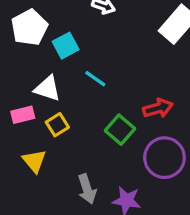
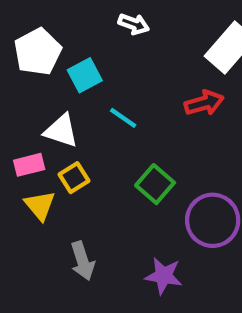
red arrow: (158, 108) -> (204, 103), moved
yellow triangle: (34, 161) -> (40, 205), moved
gray arrow: (87, 189) -> (83, 261), moved

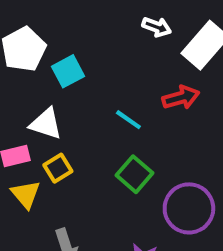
white arrow: (134, 24) -> (157, 27), moved
cyan line: (123, 118) -> (128, 120), moved

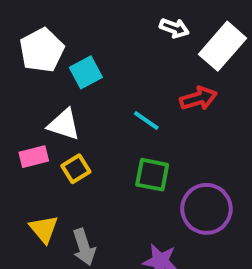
green square: (135, 174) -> (152, 175), turned -30
yellow triangle: (26, 194) -> (44, 229), moved

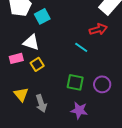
cyan line: (146, 121) -> (81, 47), moved
green square: (152, 175) -> (75, 82), moved
purple circle: (206, 209) -> (102, 84), size x0.7

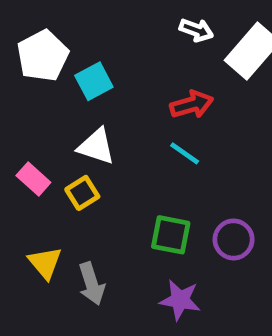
red arrow: (98, 29) -> (192, 105), moved
white triangle: (31, 42) -> (96, 146), moved
pink rectangle: (16, 58) -> (33, 179), turned 56

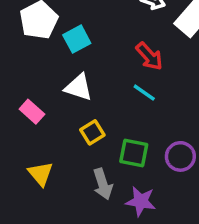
red arrow: (192, 105) -> (149, 56), turned 64
yellow square: (82, 193) -> (92, 132), moved
gray arrow: (92, 284) -> (103, 184), moved

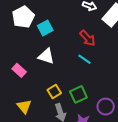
yellow square: (92, 132) -> (54, 91), moved
green square: (134, 153) -> (78, 94), turned -36
purple circle: (180, 156) -> (106, 107), moved

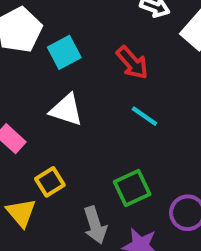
red arrow: (87, 38) -> (132, 63), moved
yellow square: (54, 91) -> (50, 182), moved

